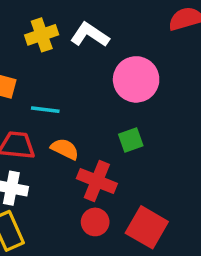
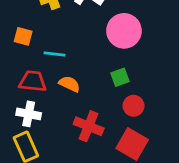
red cross: (97, 181) -> (89, 126), moved
red circle: (95, 222) -> (134, 106), moved

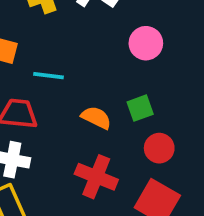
pink circle: (124, 31) -> (146, 43), size x0.7
orange semicircle: (69, 84) -> (96, 118), moved

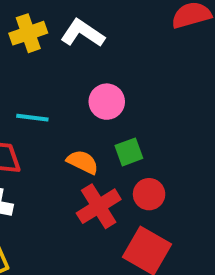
pink circle: (146, 43) -> (107, 102), moved
red cross: (96, 177) -> (99, 206), moved, turned 36

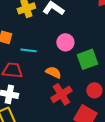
green square: (129, 152) -> (87, 59), moved, size x1.5
red circle: (149, 194) -> (94, 90), moved

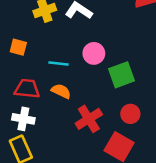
cyan line: (28, 50) -> (59, 63), moved
orange semicircle: (53, 72) -> (61, 91), moved

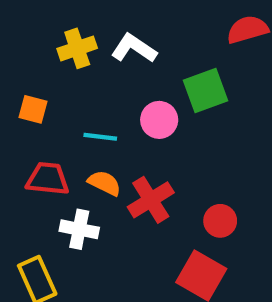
green square: (122, 75) -> (205, 90), moved
white cross: (23, 119) -> (79, 229), moved
red cross: (89, 119) -> (151, 200), moved

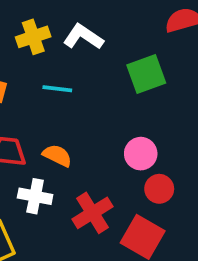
pink circle: (159, 120) -> (141, 154), moved
cyan line: (100, 137) -> (57, 89), moved
red cross: (151, 200) -> (92, 213), moved

